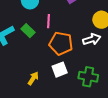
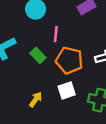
green rectangle: (28, 31) -> (38, 55), moved

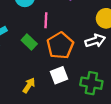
orange pentagon: (69, 60) -> (60, 46), turned 30

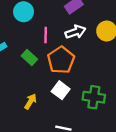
white arrow: (95, 41) -> (75, 32), moved
white square: (59, 75) -> (61, 90), turned -30

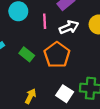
pink line: (46, 35) -> (45, 21), moved
white square: (61, 90) -> (65, 94), moved

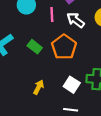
white arrow: (69, 27) -> (76, 20), turned -120

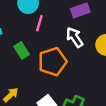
pink line: (52, 14) -> (39, 23), moved

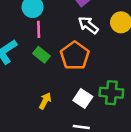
pink line: (39, 23) -> (39, 29), moved

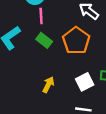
white square: (83, 98) -> (85, 82), turned 30

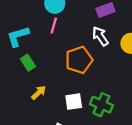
green rectangle: (44, 40) -> (28, 63), moved

